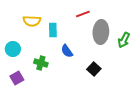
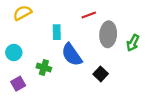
yellow semicircle: (32, 21) -> (22, 13), moved, turned 150
blue semicircle: (67, 51) -> (72, 55), size x1.6

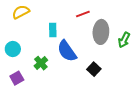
green cross: (44, 68) -> (41, 63), turned 32

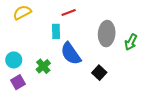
red line: (83, 14) -> (69, 12), moved
cyan circle: (13, 49) -> (14, 60), moved

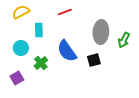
cyan rectangle: (56, 31) -> (39, 30), moved
cyan circle: (14, 60) -> (21, 48), moved
black square: (99, 73) -> (94, 60), moved, turned 32

